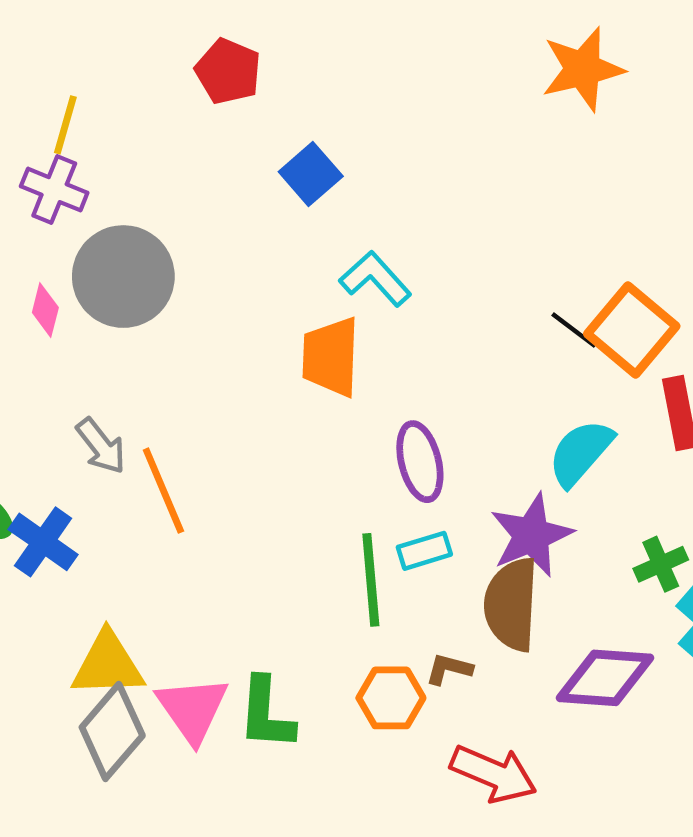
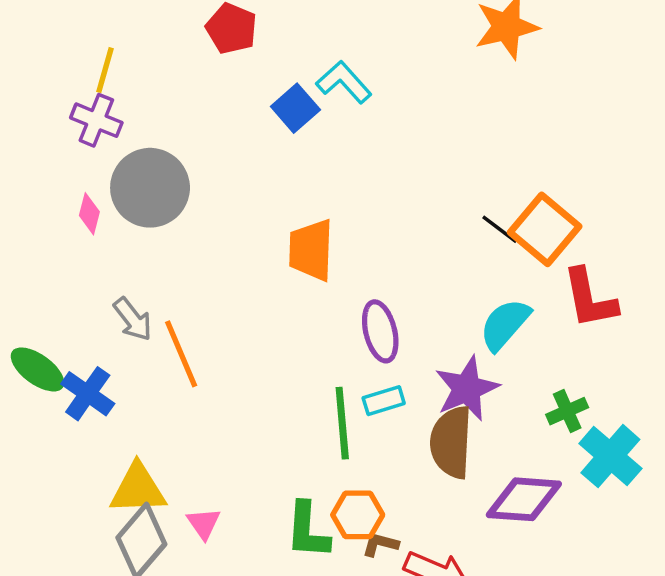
cyan L-shape: (375, 279) -> (344, 82), moved
brown L-shape: (449, 669) -> (380, 544), moved
pink triangle: (192, 709) -> (204, 524), size x0.6
green L-shape: (266, 714) -> (308, 530), moved

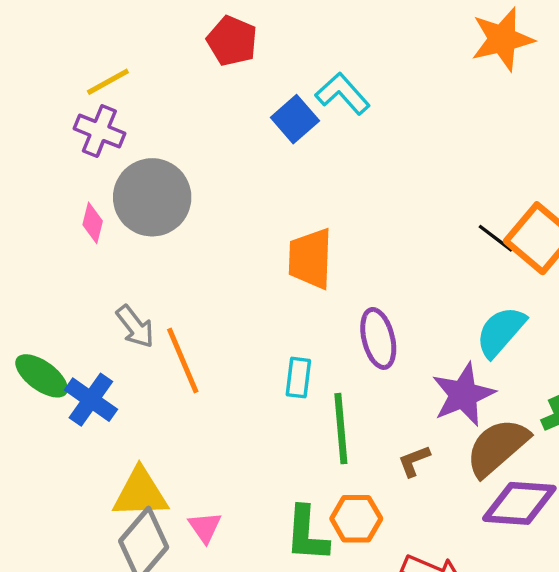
yellow line: (105, 70) -> (108, 82), turned 45
cyan rectangle: (384, 401) -> (298, 378), moved, turned -66
brown semicircle: (451, 442) -> (497, 447), moved, turned 46
brown L-shape: (380, 544) -> (414, 461), moved, turned -36

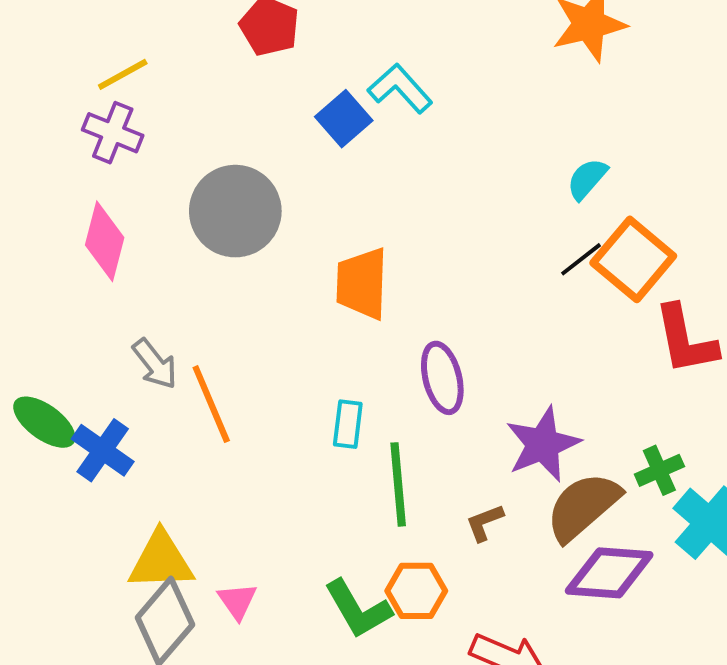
gray circle: (152, 197) -> (235, 211), moved
pink diamond: (93, 223) -> (105, 241), size x1.6
black line: (496, 238) -> (581, 259), turned -75
cyan semicircle: (501, 332) -> (587, 179), moved, size x0.7
green L-shape: (307, 534) -> (358, 609), turned -34

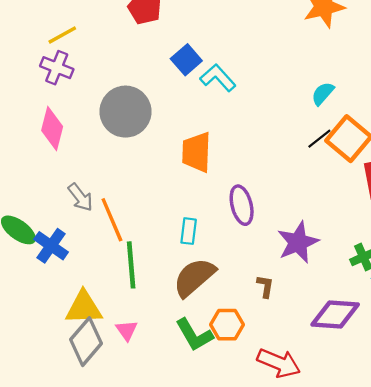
cyan L-shape: (400, 88) -> (218, 78), moved
green line: (398, 484) -> (131, 265), moved
brown semicircle: (583, 507) -> (194, 277), moved
brown L-shape: (485, 523) -> (265, 286), turned 120

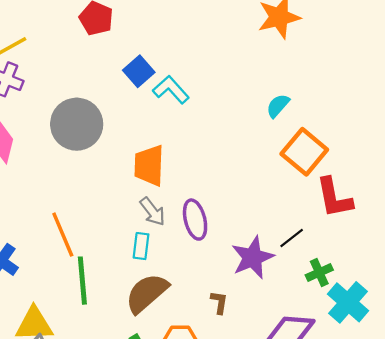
black line: (319, 139) -> (292, 238), moved
gray arrow: (80, 197) -> (153, 212), moved

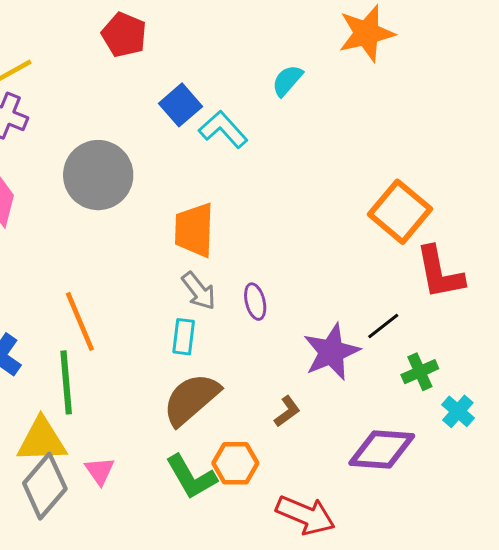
cyan semicircle: (278, 106) -> (287, 81), moved
purple ellipse: (195, 220) -> (255, 302), size x0.7
green line: (82, 281) -> (66, 382), moved
brown L-shape: (219, 302) -> (287, 411), turned 45
cyan cross: (348, 302) -> (458, 411), size x0.6

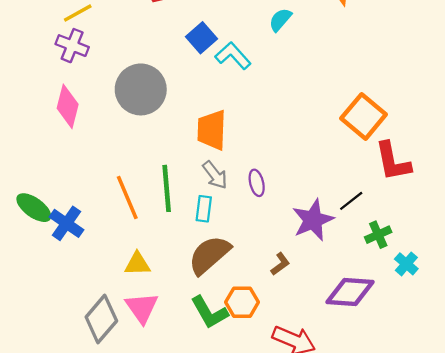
green line: (66, 382) -> (167, 188), moved
yellow triangle: (42, 440) -> (137, 264), moved, size x0.7
pink triangle: (100, 471) -> (142, 308), size x1.5

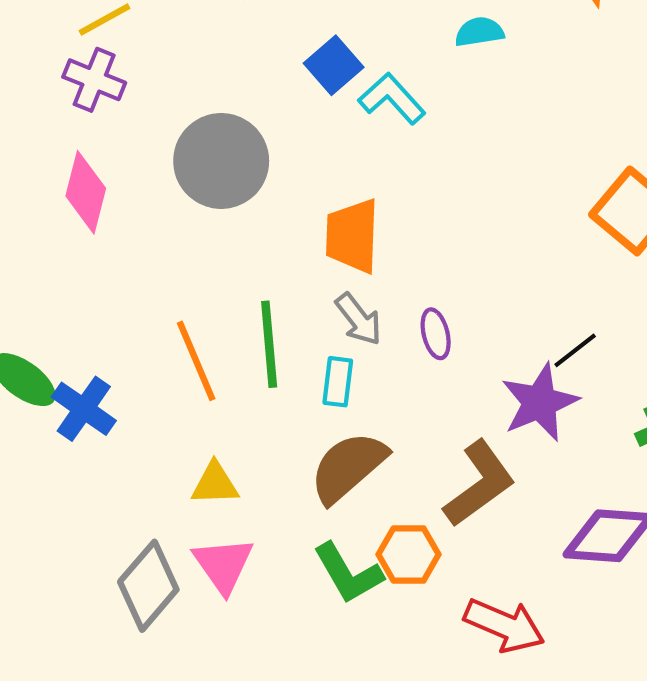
cyan semicircle: (280, 20) -> (479, 32), turned 40
black line: (351, 201) -> (575, 350), moved
brown L-shape: (280, 264) -> (479, 484), size x2.0

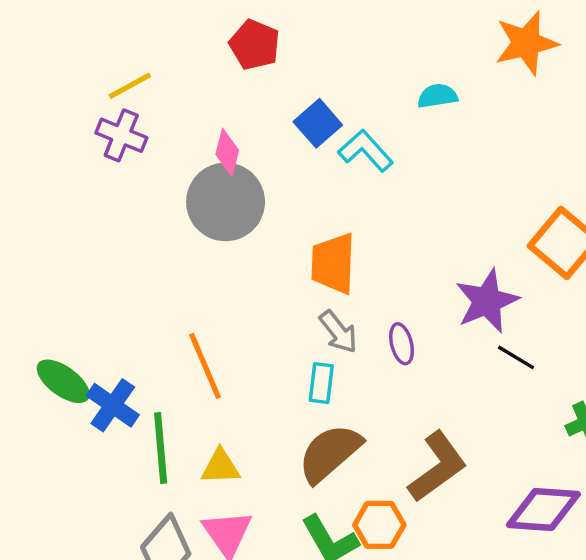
pink diamond: (86, 192) -> (227, 152), moved, size x0.7
green line: (269, 344) -> (161, 448), moved
black line: (575, 350) -> (516, 357), turned 69
purple star: (540, 403) -> (487, 301), moved

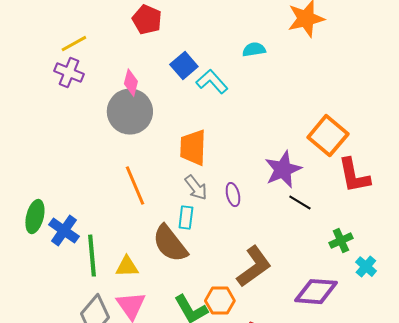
orange line: (205, 366) -> (135, 186), moved
green ellipse: (63, 381) -> (35, 217), turned 68
brown semicircle: (330, 453) -> (170, 244), moved, turned -87

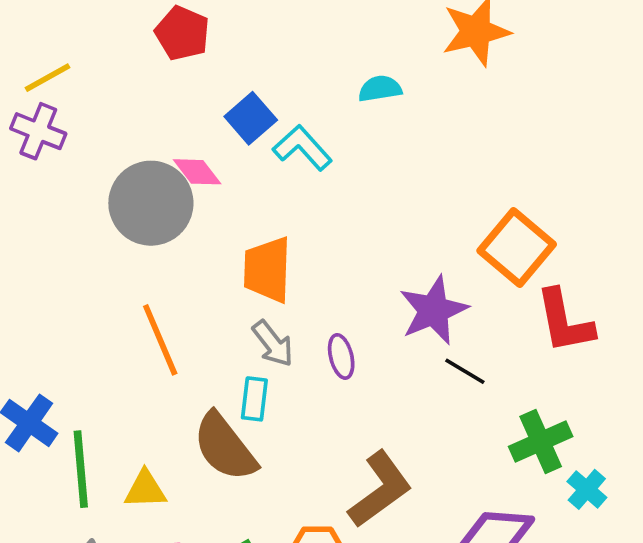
pink diamond: (131, 83) -> (197, 172), moved, turned -52
green cross: (341, 241) -> (541, 441), size x1.4

